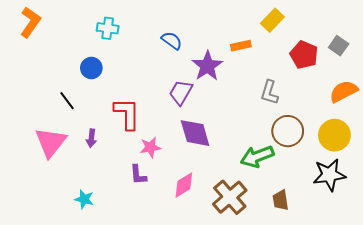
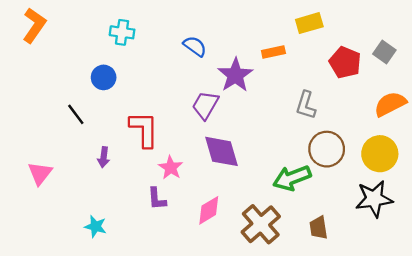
yellow rectangle: (272, 20) -> (309, 23), turned 30
pink triangle: (51, 142) -> (40, 173), moved, size x0.7
pink star: (150, 147) -> (171, 168), turned -30

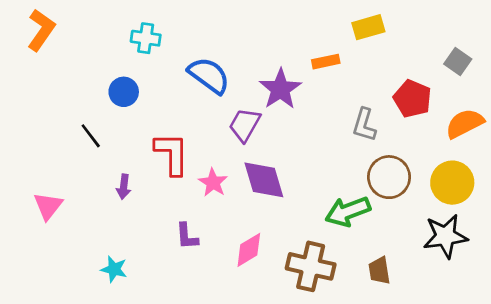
blue semicircle: (195, 46) -> (209, 75), moved, size x1.5
red pentagon: (345, 62) -> (412, 99), moved
pink star: (171, 168) -> (213, 183), moved
brown cross: (261, 224) -> (311, 266), turned -36

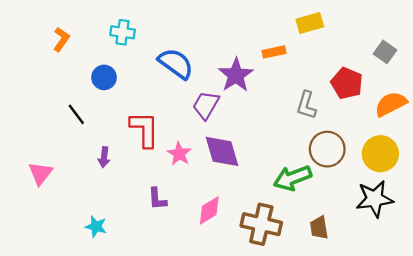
orange L-shape: (41, 30) -> (61, 39), moved, size x0.7

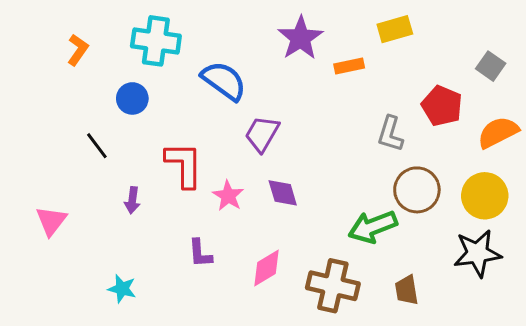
cyan cross: (123, 32) -> (156, 41), size x1.5
purple star: (236, 75) -> (300, 38), moved
purple diamond: (222, 151) -> (283, 193), size x0.7

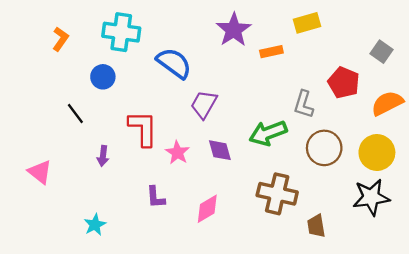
pink triangle: (51, 221) -> (40, 172), turned -30
green arrow: (373, 227) -> (268, 133), moved
brown cross: (333, 286) -> (277, 194), moved
cyan star: (122, 289) -> (95, 225), turned 30

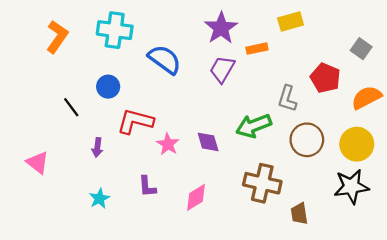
orange L-shape: (60, 39) -> (57, 37), size x1.4
blue circle: (103, 77) -> (108, 87), moved
purple trapezoid: (204, 104) -> (222, 69), moved
red L-shape: (143, 128) -> (135, 121), turned -75
cyan star: (95, 225) -> (99, 198), moved

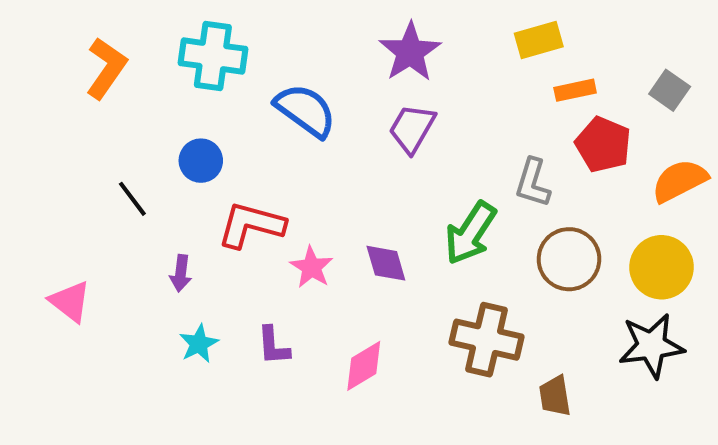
orange rectangle: (257, 49) -> (575, 90), moved
green arrow: (254, 126) -> (470, 233), turned -36
cyan star: (99, 198) -> (199, 344), moved

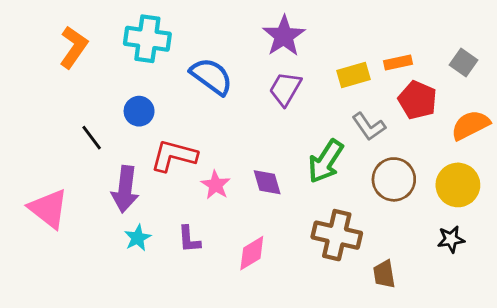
yellow rectangle: (539, 40) -> (353, 75), moved
gray L-shape: (533, 183) -> (369, 126), turned -52
purple arrow: (181, 273) -> (125, 189), size x1.8
pink triangle: (70, 301) -> (49, 209), size x1.4
black star: (651, 346) -> (451, 239), size x0.6

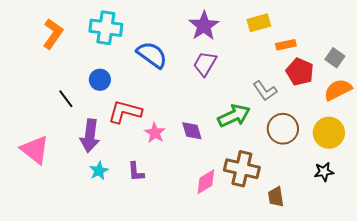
gray square: (463, 62) -> (335, 58), moved
yellow rectangle: (353, 75) -> (259, 23), moved
green arrow: (326, 161) -> (234, 116), turned -148
pink diamond: (252, 253) -> (206, 182), moved

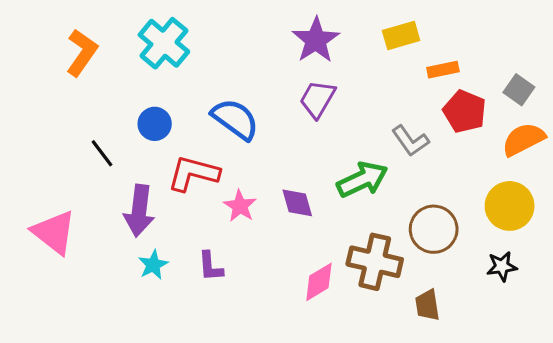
cyan cross: (106, 28) -> (164, 43), turned 32
blue semicircle: (152, 55) -> (235, 119), moved
brown circle: (283, 129) -> (434, 229), moved

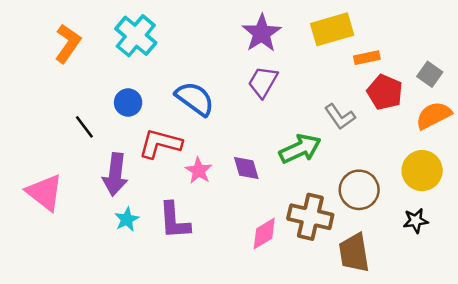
yellow rectangle: (401, 35) -> (332, 29), size x1.4
purple L-shape: (210, 266) -> (174, 221), size x1.5
brown trapezoid: (427, 305) -> (354, 253), size x1.5

